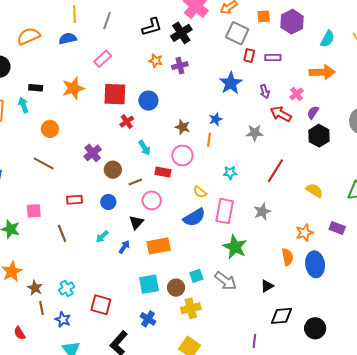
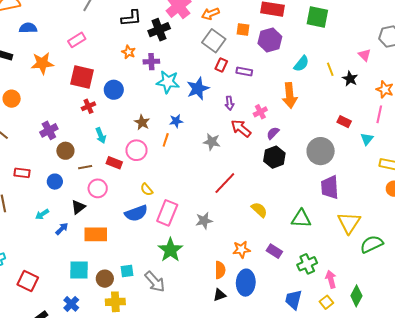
blue semicircle: (68, 39) -> (28, 28), moved
orange arrow: (322, 72) -> (290, 95), turned 75
cyan star: (230, 173) -> (168, 82), moved, size x1.6
black triangle: (267, 286) -> (219, 295), moved

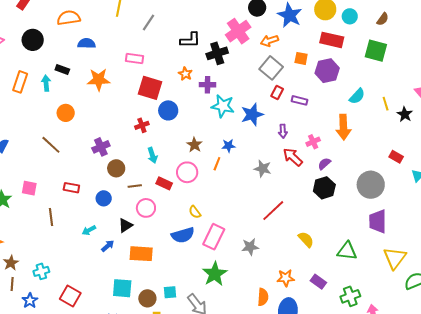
pink rectangle: (77, 40) -> (134, 58), turned 36
red square: (82, 77) -> (150, 88), moved

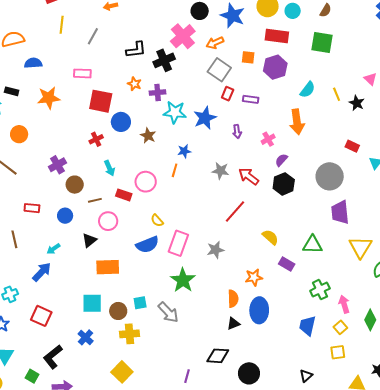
brown star: (194, 145) -> (148, 136), moved
red arrow: (293, 157) -> (249, 176), moved
blue arrow: (108, 246) -> (42, 272), moved, size x1.5
purple rectangle: (318, 282) -> (287, 264), moved

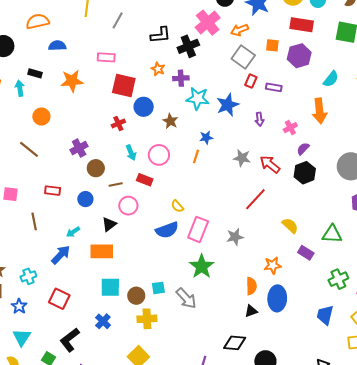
pink circle: (146, 182) -> (159, 155), moved
orange rectangle: (108, 267) -> (102, 251), moved

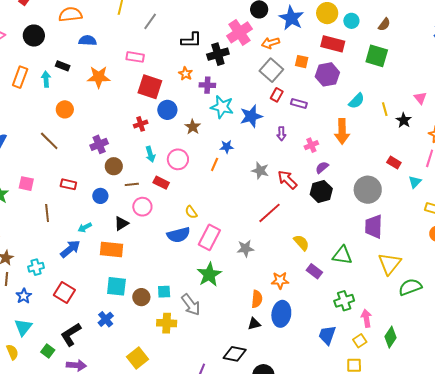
yellow cross: (147, 319) -> (167, 323), moved

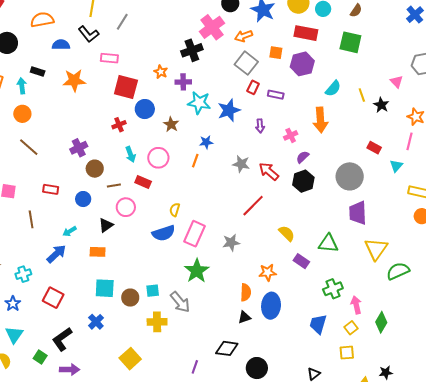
black L-shape: (191, 40) -> (89, 34), moved, turned 55
orange circle: (65, 109) -> (22, 114), moved
yellow semicircle: (191, 212) -> (175, 210), turned 56
orange rectangle: (111, 249) -> (98, 252), size x0.7

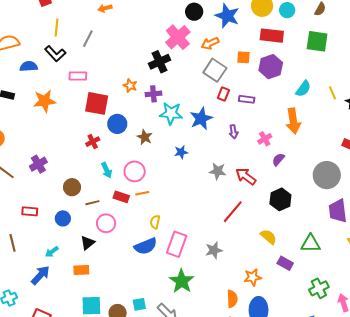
purple cross: (79, 148) -> (38, 164), moved
orange line: (195, 161) -> (142, 193), moved, turned 64
black hexagon: (303, 181) -> (280, 199), moved

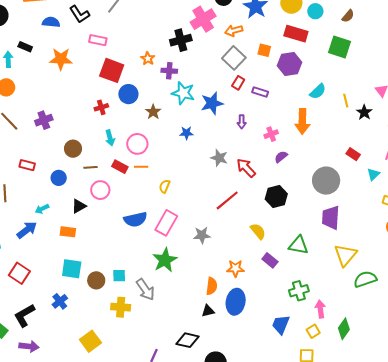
yellow semicircle: (155, 222) -> (165, 186), moved

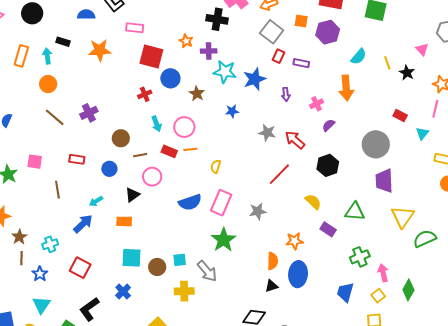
black cross: (181, 40) -> (217, 19), turned 30

